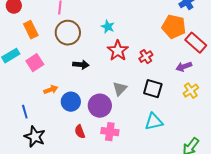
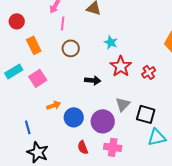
brown circle: (68, 33) -> (71, 48), size x0.7
black arrow: (81, 65) -> (93, 80), moved
black square: (153, 89) -> (146, 114), moved

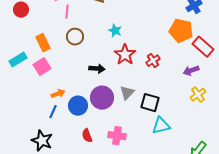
orange rectangle: (34, 45) -> (43, 43), moved
purple circle: (103, 121) -> (102, 98), moved
blue line: (28, 127) -> (53, 112), moved, turned 40

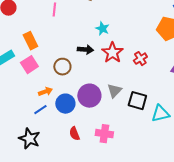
brown circle: (75, 37) -> (62, 67), moved
black arrow: (97, 69) -> (85, 50), moved
blue line: (53, 112) -> (40, 110), turned 32
cyan triangle: (161, 126) -> (160, 114), moved

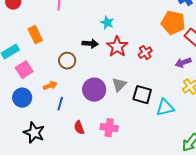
pink square: (29, 65) -> (24, 70), moved
blue circle: (65, 104) -> (22, 98), moved
blue line: (40, 110) -> (60, 104), moved, turned -40

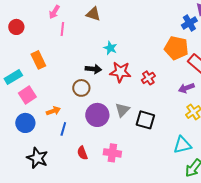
red star: (117, 47) -> (120, 72), turned -30
brown circle: (67, 61) -> (81, 88), moved
cyan triangle: (165, 108) -> (182, 145), moved

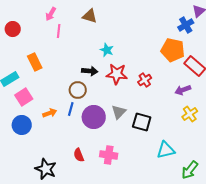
blue line: (63, 129) -> (71, 109), moved
cyan triangle: (182, 145) -> (166, 150), moved
black star: (37, 158) -> (46, 169), moved

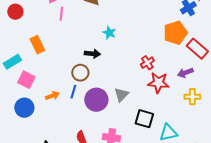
orange pentagon: (173, 50) -> (175, 33), turned -30
red star: (117, 74) -> (158, 83), moved
pink square: (24, 97) -> (26, 80), turned -30
yellow cross: (190, 114) -> (192, 97), turned 35
black square: (142, 122) -> (144, 119), moved

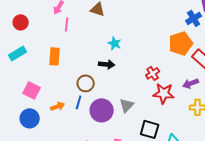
orange rectangle: (37, 45) -> (55, 56), moved, turned 30
black arrow: (92, 54) -> (107, 64), moved
cyan rectangle: (12, 62) -> (18, 53), moved

